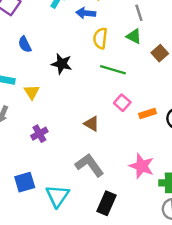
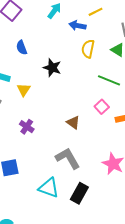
green line: (113, 70) -> (109, 80), moved
purple cross: (39, 134) -> (27, 127), turned -32
cyan triangle: (57, 196) -> (49, 188), moved, turned -50

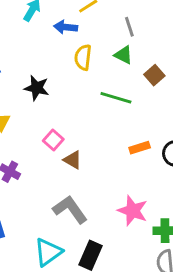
pink square: (102, 107) -> (53, 140), moved
cyan triangle: (49, 188) -> (48, 252), turned -50

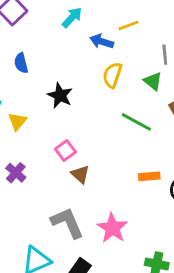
pink star: (133, 211) -> (112, 228), moved

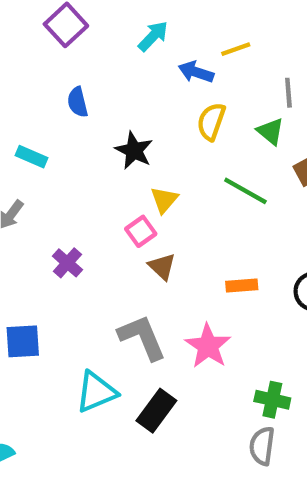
yellow triangle: (17, 121) -> (164, 200), moved
orange rectangle: (149, 176) -> (242, 286), moved

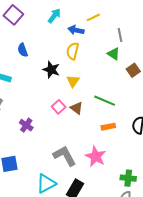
yellow semicircle: (211, 122) -> (73, 51), moved
green line: (245, 191) -> (105, 101), moved
yellow triangle: (164, 200) -> (73, 81), moved
brown triangle: (162, 267) -> (77, 108), moved

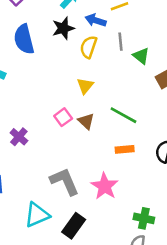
gray line: (120, 35) -> (120, 42), moved
blue semicircle: (23, 50) -> (24, 39), size x1.6
black star: (51, 70) -> (63, 28), moved, turned 30

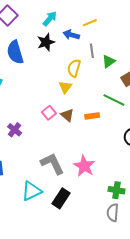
yellow semicircle: (88, 47) -> (74, 68), moved
green triangle: (141, 56) -> (109, 61), turned 48
green line: (123, 115) -> (114, 100), moved
orange rectangle: (125, 149) -> (92, 116), moved

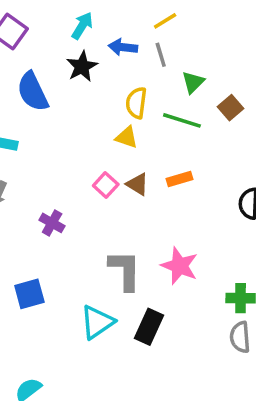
yellow line: (90, 23) -> (165, 21), moved
gray line: (92, 51) -> (161, 55), moved
yellow triangle: (65, 87) -> (127, 137), turned -40
green line: (114, 100) -> (182, 120), moved
gray L-shape: (52, 164) -> (125, 270), turned 35

